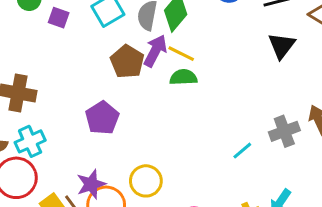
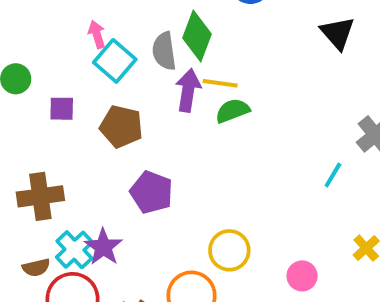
purple square: (59, 18) -> (62, 109), moved
brown pentagon: (127, 62) -> (121, 127), moved
purple star: (91, 184) -> (103, 247), moved

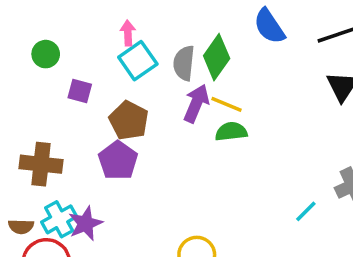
purple pentagon: (151, 192) -> (118, 160), moved

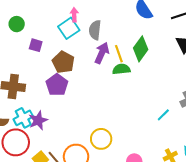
pink arrow: (128, 33) -> (74, 15), moved
green diamond: (217, 57) -> (141, 49), moved
yellow line: (227, 104) -> (119, 54), turned 48

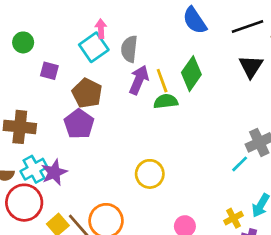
cyan line: (163, 115) -> (240, 164), moved
yellow circle: (101, 139) -> (150, 174), moved

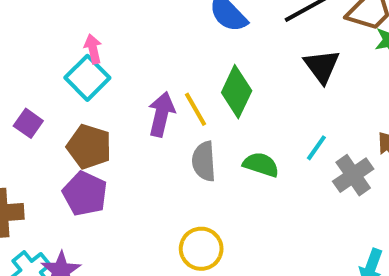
gray semicircle: (129, 49) -> (204, 161), moved
purple square: (49, 71) -> (28, 123), turned 30
green semicircle: (166, 101) -> (261, 165), moved, turned 35
cyan line: (240, 164) -> (316, 148), moved

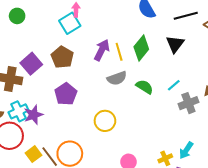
black triangle: (322, 66) -> (175, 44), moved
purple square: (28, 123) -> (31, 64), moved, size x1.5
gray semicircle: (204, 161) -> (117, 78), turned -120
purple pentagon: (85, 194) -> (66, 94), moved

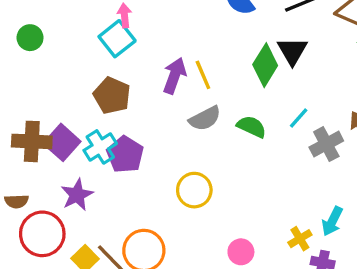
green diamond: (141, 48) -> (265, 65), moved
purple square: (31, 64) -> (62, 142), moved
cyan cross: (19, 111) -> (100, 147), moved

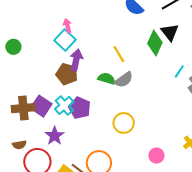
purple arrow: (174, 76) -> (76, 60), moved
green semicircle: (252, 127) -> (107, 79), moved

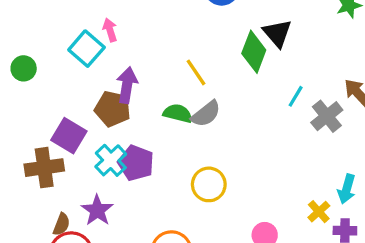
cyan square: (65, 40) -> (86, 49), moved
purple square: (41, 106) -> (69, 136), moved
brown semicircle: (19, 145) -> (61, 224), moved, turned -56

